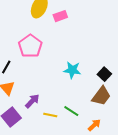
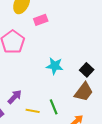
pink rectangle: (60, 16) -> (41, 20), moved
green line: (71, 111) -> (54, 107), turned 35

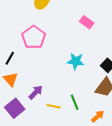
pink rectangle: (41, 20) -> (87, 22), moved, turned 56

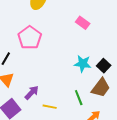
cyan star: (76, 61) -> (83, 64), moved
green line: (75, 102) -> (79, 98), moved

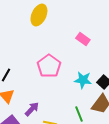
pink pentagon: (30, 38) -> (49, 66), moved

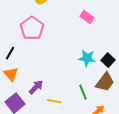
pink pentagon: (49, 66) -> (32, 28), moved

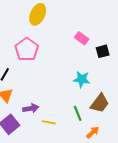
black square: (108, 60) -> (103, 51), moved, turned 32
purple arrow: (36, 87) -> (31, 108), turned 35

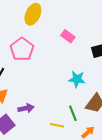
pink rectangle: (82, 38) -> (68, 36), moved
yellow line: (49, 122) -> (57, 125), moved

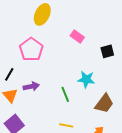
purple arrow: (26, 108) -> (31, 86), moved
green line: (73, 113) -> (65, 94), moved

